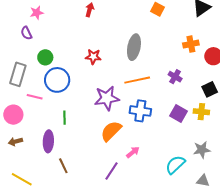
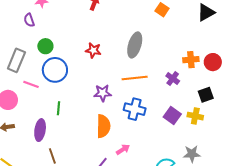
orange cross: (191, 44) -> (191, 60), moved
purple star: (107, 98) -> (103, 93), size x0.7
orange semicircle: (111, 131) -> (103, 126), turned 130

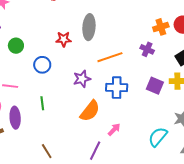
gray ellipse: (135, 45) -> (89, 27), moved
blue circle: (55, 70) -> (42, 65), moved, size x0.7
orange semicircle: (103, 126) -> (90, 111), turned 50
purple ellipse: (40, 130) -> (15, 118), moved

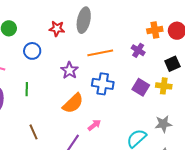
purple star: (82, 79) -> (69, 70), turned -30
brown line: (47, 151) -> (33, 132), moved

